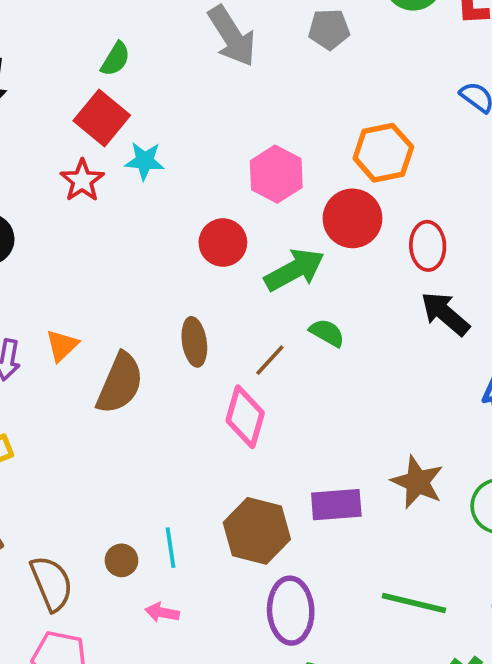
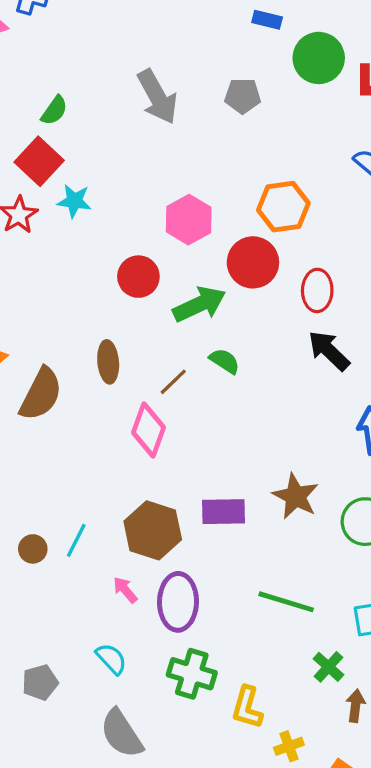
cyan line: (170, 548) -> (76, 540), turned 32
pink arrow: (162, 612) -> (125, 590), moved, turned 36

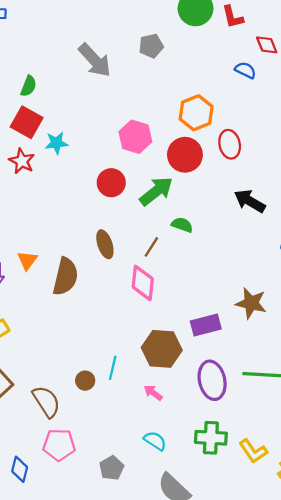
red ellipse: (317, 290) -> (230, 144), moved
purple ellipse: (178, 602) -> (212, 380), moved
yellow L-shape: (247, 707) -> (253, 451), turned -36

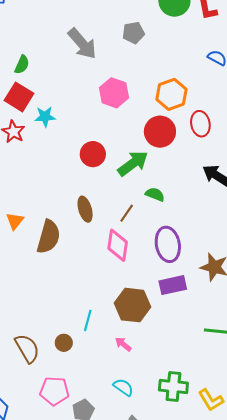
pink hexagon: (135, 137) -> (114, 93), moved
purple ellipse: (212, 380) -> (168, 244), moved
brown circle: (85, 381) -> (64, 343), moved
pink pentagon: (59, 445) -> (54, 391), moved

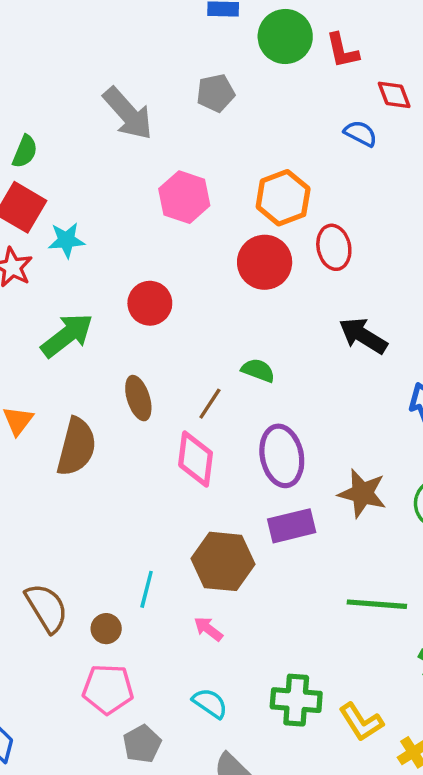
green arrow: (133, 163) -> (67, 335), moved
brown semicircle: (27, 348) -> (47, 608), moved
pink pentagon: (54, 391) -> (108, 689), moved

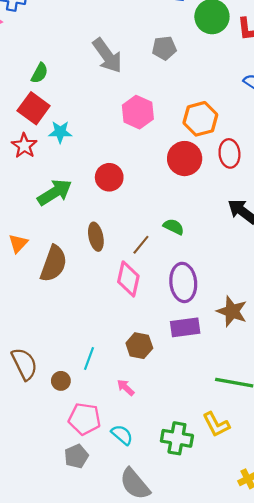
brown hexagon: (223, 561) -> (139, 346), size x0.7
pink pentagon: (108, 689) -> (84, 419), moved
yellow L-shape: (361, 722) -> (216, 425), moved

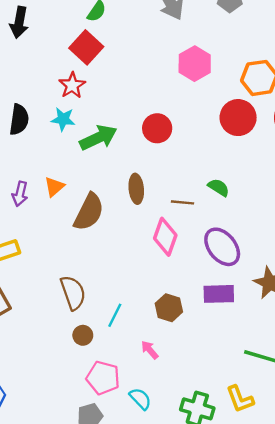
cyan star: (60, 132) -> (63, 119), moved
brown line: (141, 245) -> (182, 202), turned 50
purple ellipse: (183, 282) -> (222, 247), turned -39
brown semicircle: (24, 364) -> (73, 293), moved

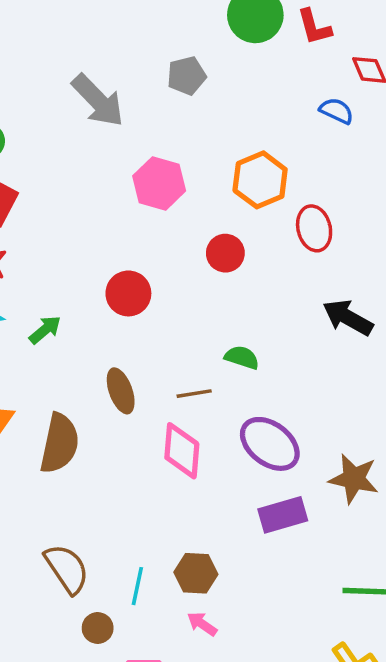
red circle: (238, 118) -> (225, 253), moved, size x0.7
green arrow: (98, 138) -> (45, 330), size x0.6
brown hexagon: (169, 308) -> (196, 573), moved

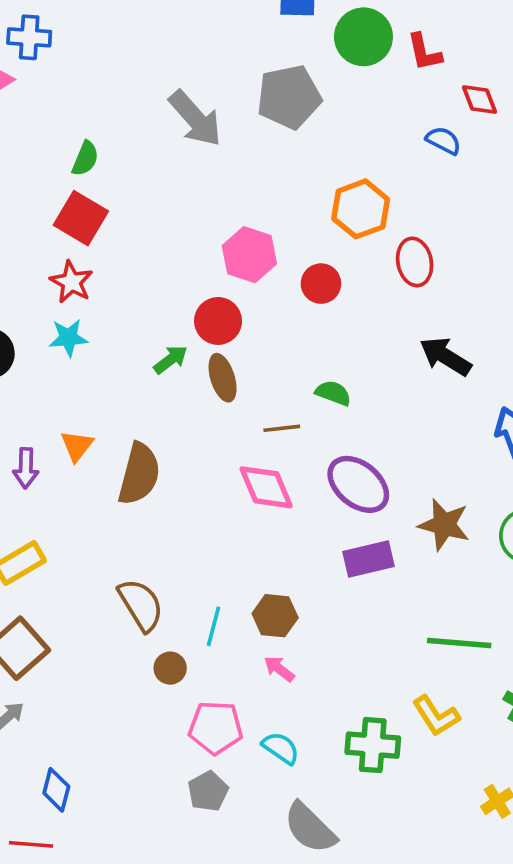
gray pentagon: (187, 76) -> (289, 97), size x1.6
pink hexagon: (159, 183) -> (249, 255), moved
green arrow: (45, 330) -> (171, 360), moved
brown ellipse: (121, 391) -> (223, 378), moved
pink diamond: (182, 451) -> (266, 487), turned -30

